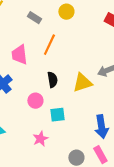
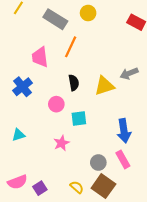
gray rectangle: (34, 18) -> (55, 19), size x1.6

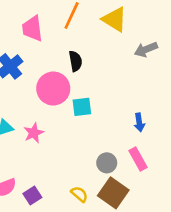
yellow triangle: (104, 86) -> (115, 19), moved, turned 50
pink circle: (56, 104) -> (53, 89), size x1.6
blue arrow: (124, 131) -> (139, 122), size x0.6
pink star: (61, 143) -> (34, 133), moved

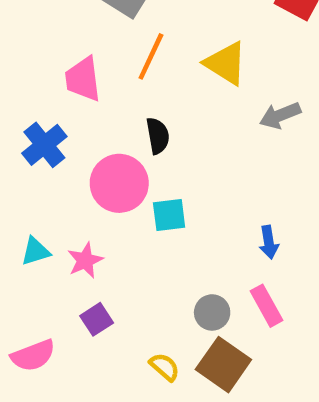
purple square: (32, 195) -> (97, 319), moved

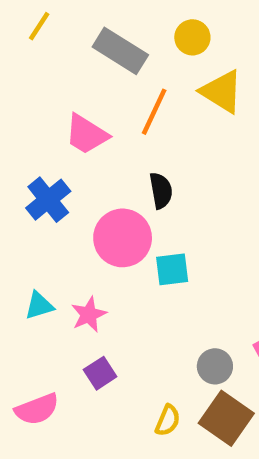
yellow triangle: (226, 63) -> (222, 91), moved
pink trapezoid: (83, 79) -> (87, 134), turned -51
yellow semicircle: (165, 367) -> (168, 420), turned 72

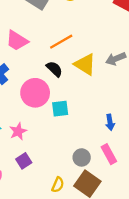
yellow triangle: (222, 91) -> (85, 64), moved
orange line: (154, 112) -> (61, 42), moved, turned 35
black semicircle: (161, 191) -> (54, 69), turned -36

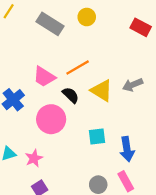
pink trapezoid: (17, 41) -> (44, 77), moved
cyan square: (60, 109) -> (97, 136), moved
blue arrow: (110, 122) -> (127, 149), size x1.5

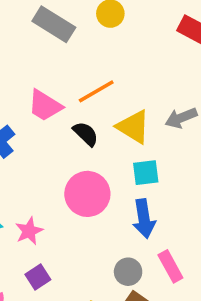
pink circle: (51, 119) -> (87, 194), moved
cyan square: (97, 136) -> (146, 173), moved
blue arrow: (127, 149) -> (144, 219), moved

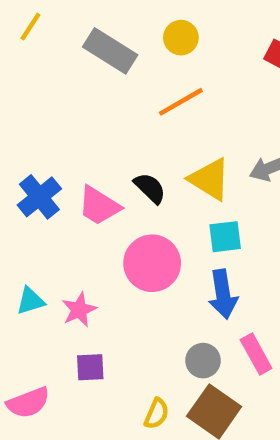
orange line: (96, 91) -> (181, 102), moved
pink trapezoid: (45, 106) -> (99, 206), moved
purple square: (38, 277) -> (90, 367), turned 30

